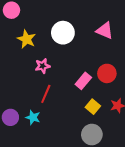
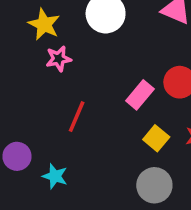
pink star: (43, 66) -> (59, 59), moved
cyan star: (33, 117) -> (55, 176), moved

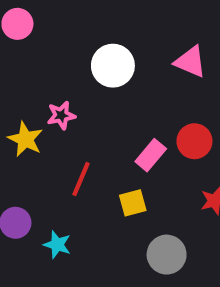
yellow star: (44, 24) -> (25, 139), moved
yellow square: (156, 138) -> (133, 203), moved, turned 35

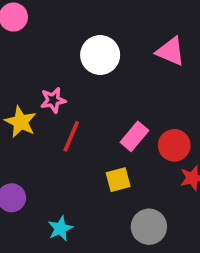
red circle: (194, 141) -> (174, 145), moved
red line: (81, 179) -> (71, 136), moved
cyan star: (57, 245) -> (60, 228), moved, turned 30

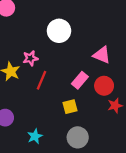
pink triangle: (171, 51) -> (102, 55), moved
gray circle: (149, 227) -> (78, 137), moved

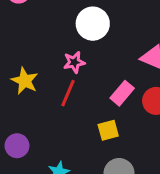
pink star: (30, 58) -> (74, 62), moved

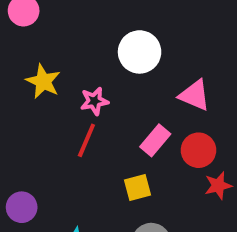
white circle: (93, 24) -> (140, 52), moved
yellow star: (25, 81) -> (43, 81), moved

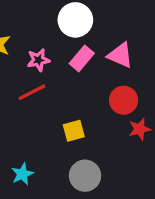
red line: (86, 140) -> (32, 92), turned 40
pink rectangle: (155, 140) -> (82, 58), moved

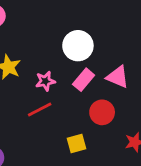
red circle: (124, 100) -> (102, 112), moved

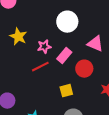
pink rectangle: (84, 80) -> (64, 56), moved

